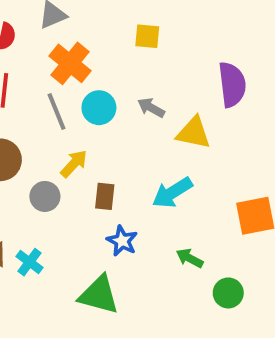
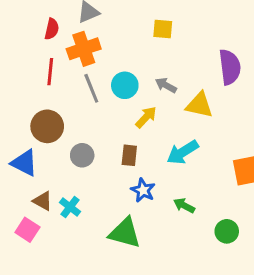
orange cross: (70, 63) -> (84, 49), moved, turned 32
yellow arrow: (74, 164) -> (146, 117), moved
green arrow: (190, 258) -> (184, 205), moved

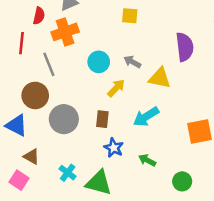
red line: (50, 72) -> (21, 43), moved
gray line: (91, 88) -> (49, 64), moved
gray circle: (82, 155) -> (64, 119), size x1.5
cyan cross: (70, 207) -> (68, 173), moved

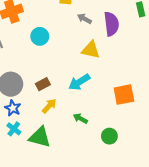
gray arrow: (132, 62) -> (84, 19), moved
yellow arrow: (116, 88) -> (49, 106), moved
brown rectangle: (102, 119) -> (43, 84), turned 56
blue star: (114, 148) -> (13, 108), moved

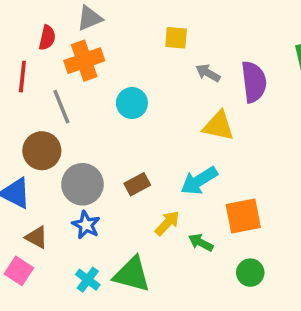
orange square: (124, 95) -> (243, 216), moved
yellow arrow: (49, 106) -> (167, 223), moved
cyan cross: (14, 129) -> (88, 280), moved

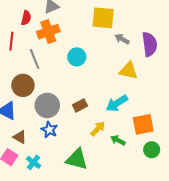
yellow square: (176, 38) -> (103, 18), size x1.6
green circle: (250, 273) -> (152, 150), moved
cyan cross: (88, 280) -> (34, 162), moved

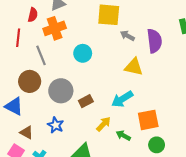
gray circle: (47, 105) -> (61, 91), moved

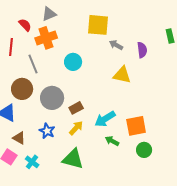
red semicircle: (33, 15) -> (25, 25), turned -56
purple semicircle: (154, 41) -> (142, 50), size x0.7
cyan arrow: (122, 99) -> (105, 119), moved
yellow arrow: (103, 124) -> (76, 128), moved

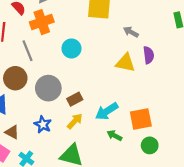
gray arrow: (116, 45) -> (131, 32), moved
purple semicircle: (142, 50) -> (149, 55), moved

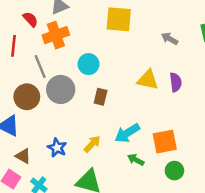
gray arrow: (131, 32) -> (170, 39), moved
purple semicircle: (149, 55) -> (176, 82), moved
gray circle: (48, 88) -> (61, 90), moved
brown rectangle: (75, 99) -> (101, 97), moved, turned -48

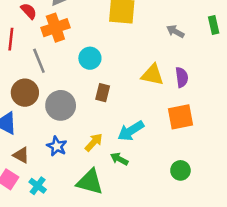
gray circle: (61, 90) -> (61, 105), moved
orange square: (165, 142) -> (180, 117), moved
green arrow: (136, 160) -> (119, 159), moved

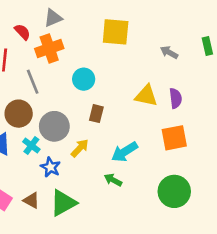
yellow arrow: (94, 142) -> (80, 148), moved
brown triangle: (21, 155) -> (31, 200), moved
green circle: (180, 170) -> (174, 191), size x1.6
green triangle: (90, 182) -> (63, 203), moved, turned -44
cyan cross: (38, 186) -> (31, 145), moved

